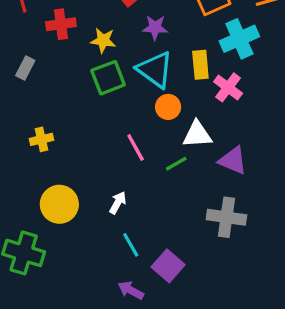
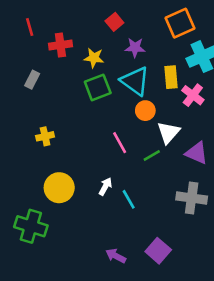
white triangle: (197, 135) -> (168, 132), turned -45
cyan line: (131, 245) -> (129, 199), moved
purple square: (168, 266) -> (158, 251), moved

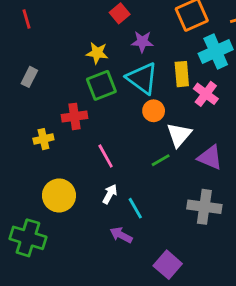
red cross: (60, 45) -> (75, 116), moved
pink line: (120, 143) -> (106, 156), moved
purple arrow: (116, 256) -> (121, 235), moved

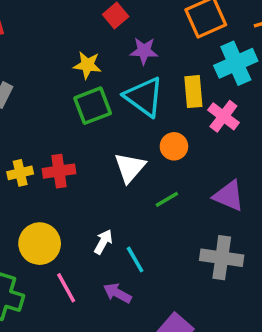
orange circle: (154, 111) -> (174, 146), moved
red cross: (75, 116) -> (59, 171), moved
white triangle: (179, 135) -> (130, 168), moved
pink line: (106, 156) -> (66, 288), moved

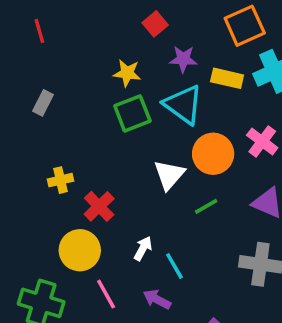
yellow rectangle: (193, 92) -> (227, 78), moved, turned -72
pink cross: (223, 116) -> (262, 141), moved
orange circle: (174, 146) -> (213, 154), size x1.5
red cross: (59, 171) -> (99, 206), moved, turned -36

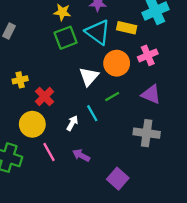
yellow rectangle: (227, 78) -> (127, 28), moved
pink cross: (262, 141) -> (148, 55), turned 30
cyan line: (174, 266) -> (92, 113), moved

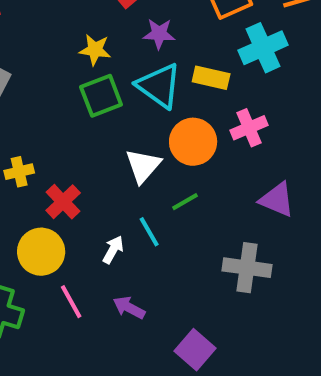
purple triangle: (151, 94) -> (277, 200), moved

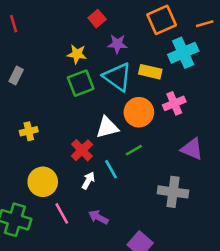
white triangle: (143, 166) -> (107, 127), turned 35
red cross: (63, 202) -> (82, 150), moved

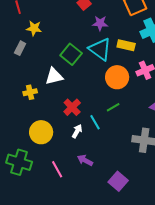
yellow star: (77, 54) -> (34, 28), moved
green square: (81, 83) -> (71, 54), turned -30
white triangle: (107, 127) -> (54, 76), moved
pink line: (62, 213) -> (57, 169), moved

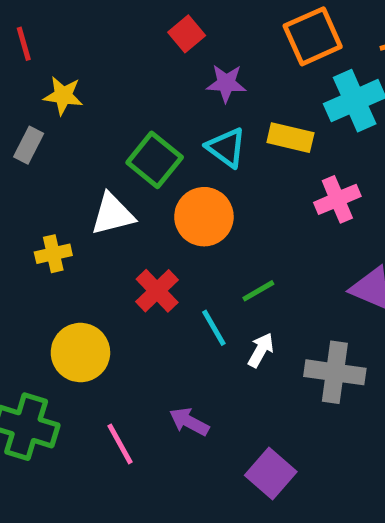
cyan triangle: (100, 49) -> (226, 148), size x0.7
orange circle: (117, 77) -> (204, 217), moved
white arrow: (77, 131) -> (261, 350), moved

